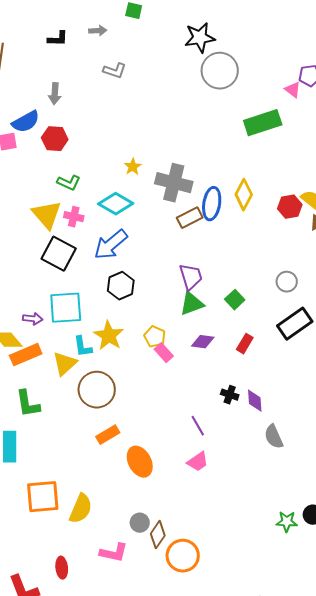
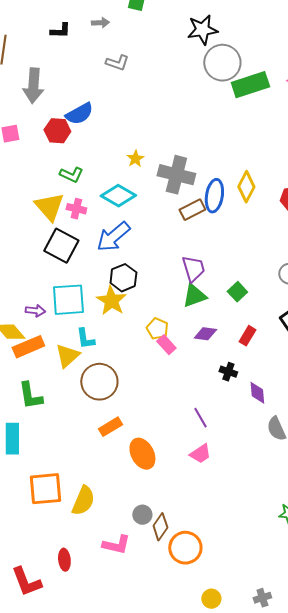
gray arrow: (55, 94) -> (33, 86), moved, size x1.6
blue semicircle: (26, 122) -> (79, 114), moved
green rectangle: (263, 123) -> (250, 85), moved
yellow star: (109, 336) -> (111, 301), moved
black cross: (230, 395) -> (228, 372), moved

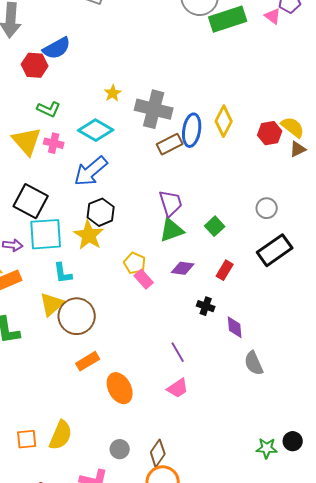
black square: (61, 246) -> (31, 201), moved
yellow triangle: (67, 356) -> (52, 304), moved
orange square: (45, 489) -> (27, 439), moved, size x0.6
brown diamond: (160, 527) -> (158, 453), moved

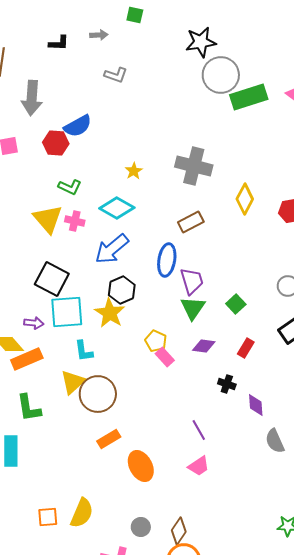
gray cross: (154, 109) -> (194, 166), moved
blue ellipse: (192, 130) -> (167, 260), moved
green triangle: (172, 230) -> (193, 308), turned -36

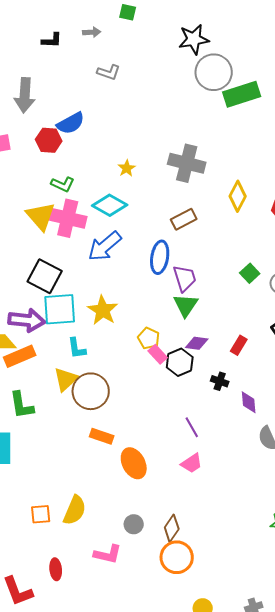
pink cross: (75, 221) -> (68, 218), size x1.8
black hexagon: (122, 290) -> (180, 362), moved
green square: (236, 304) -> (250, 273), moved
purple arrow: (34, 323) -> (27, 320), size x1.8
orange rectangle: (109, 439) -> (102, 436), turned 50

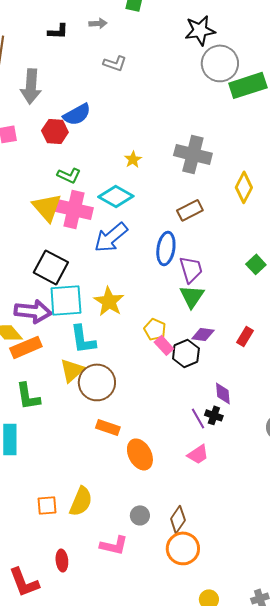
cyan L-shape: (77, 348) -> (83, 339), size x1.4
black cross: (220, 381) -> (214, 415), moved
purple diamond: (249, 402) -> (223, 393), moved

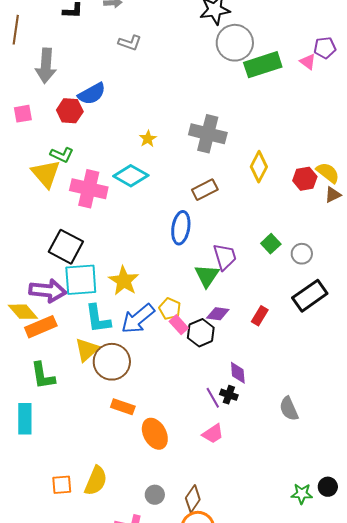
green L-shape: (69, 175) -> (62, 155), moved
yellow triangle: (47, 207) -> (46, 174), moved
blue arrow: (111, 237) -> (138, 319), moved
purple trapezoid: (191, 269) -> (225, 257), moved

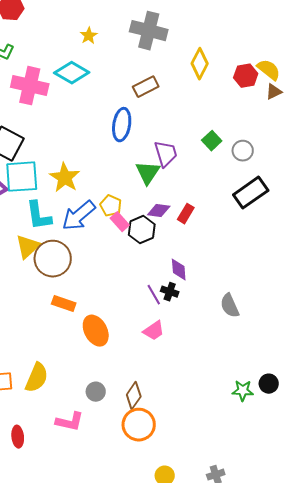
red rectangle: (260, 316) -> (186, 214), moved

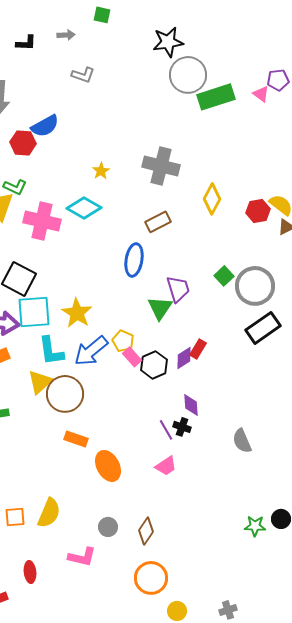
gray circle: (243, 151) -> (255, 286), size x1.8
purple diamond: (159, 211) -> (184, 358), moved, turned -40
orange circle: (139, 425) -> (151, 578), moved

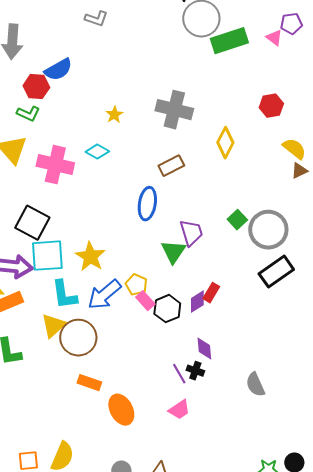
green L-shape: (15, 187) -> (28, 114), moved
cyan diamond: (84, 208) -> (97, 152), size x0.7
red hexagon: (258, 211) -> (271, 106), moved

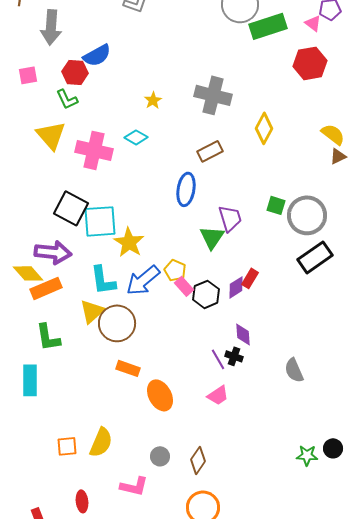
red hexagon: (271, 106) -> (310, 63), moved, size x1.4
green L-shape: (28, 114) -> (67, 99), turned 40
green square: (237, 220) -> (276, 205), turned -30
cyan square: (47, 256) -> (100, 221), moved

